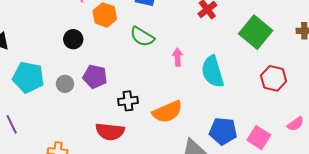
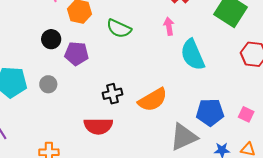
pink arrow: (178, 57) -> (169, 26), moved
purple pentagon: (95, 77) -> (77, 54), moved
pink square: (259, 138) -> (246, 114), size x0.7

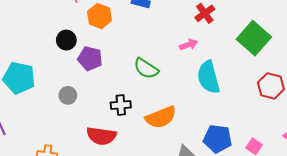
pink arrow: (169, 26) -> (189, 45), turned 72
green semicircle: (119, 29) -> (146, 69), moved
gray circle: (48, 84) -> (68, 95), moved

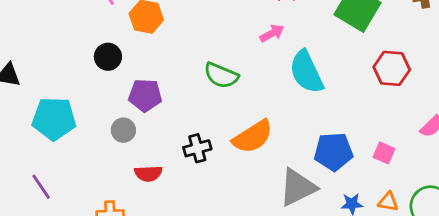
purple pentagon: (90, 59) -> (145, 95), moved
black cross: (121, 105) -> (197, 148), moved
red semicircle: (101, 136) -> (148, 174), moved, size x0.7

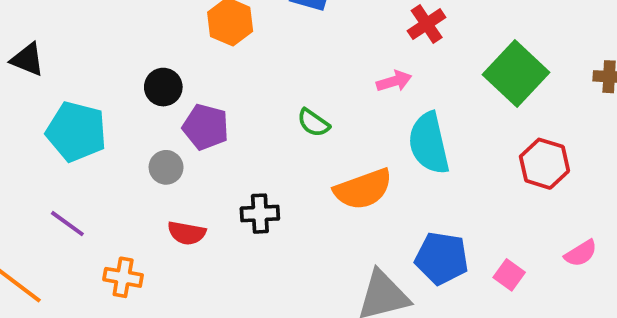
black circle: (108, 57) -> (163, 87), moved
green semicircle: (221, 75) -> (313, 123), size x0.7
orange semicircle: (253, 137) -> (363, 189), moved
purple line: (41, 187) -> (67, 224), moved, turned -32

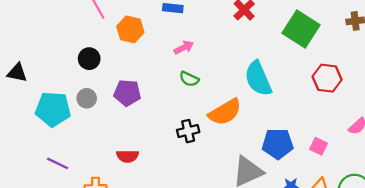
pink arrow: (394, 81) -> (184, 47), moved
black circle: (163, 87) -> (89, 59), moved
gray circle: (166, 167) -> (87, 98), moved
black cross: (260, 214) -> (188, 131), moved

